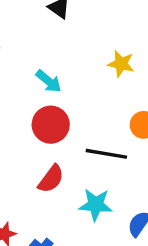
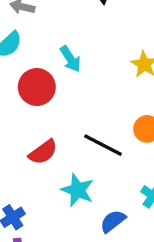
red circle: (51, 125) -> (37, 87), moved

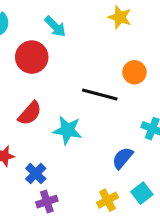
red semicircle: (43, 152) -> (30, 113), moved
cyan star: (77, 190) -> (67, 130), moved

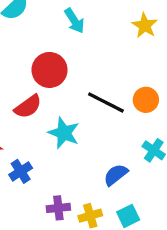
red circle: (32, 57) -> (50, 70), moved
orange circle: (134, 72) -> (146, 100), moved
purple cross: (47, 202) -> (58, 208), moved

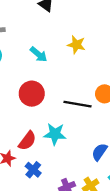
yellow star: (145, 26) -> (76, 45), moved
red semicircle: (28, 107) -> (27, 141), moved

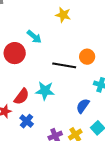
cyan arrow: (39, 54) -> (34, 37), moved
red circle: (32, 94) -> (15, 53), moved

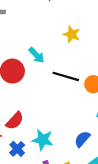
black line: (64, 65) -> (66, 76), moved
cyan star: (45, 91) -> (43, 140), moved

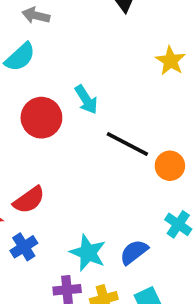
yellow star: (72, 34) -> (170, 61), moved
cyan star: (43, 140) -> (88, 253), moved

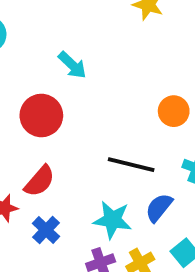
red circle: (41, 118) -> (41, 115), moved
black line: (127, 144) -> (131, 165), moved

